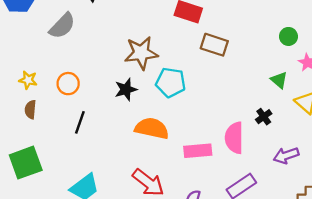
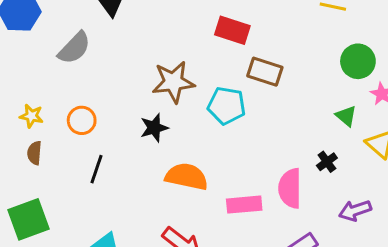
green circle: (288, 36) -> (358, 61), size x1.5
cyan pentagon: (171, 82) -> (226, 106), moved

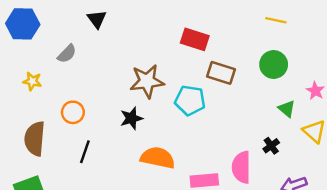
gray semicircle: (74, 48) -> (67, 54), size x0.7
green circle: (358, 61) -> (274, 65), moved
yellow star: (31, 116) -> (32, 81), moved
brown semicircle: (34, 153) -> (35, 139), size x1.8

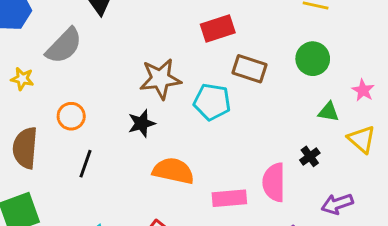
red rectangle: (195, 39) -> (218, 28), turned -36
gray semicircle: (67, 54) -> (64, 46), size x1.6
green triangle: (287, 109) -> (329, 112), turned -30

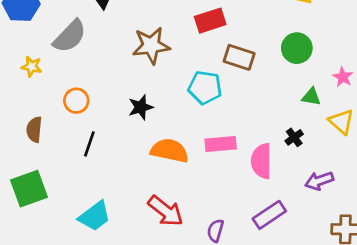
brown star: (160, 79) -> (151, 46), moved
brown semicircle: (25, 148) -> (34, 130), size x0.7
pink rectangle: (229, 198) -> (221, 144), moved

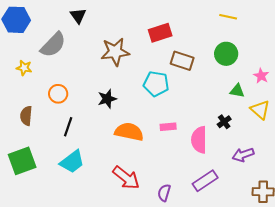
pink rectangle: (221, 144) -> (168, 127), size x0.7
cyan trapezoid: (95, 216) -> (72, 162), moved

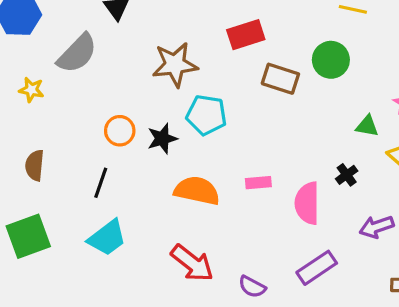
green circle: (226, 54) -> (331, 60), moved
cyan pentagon: (156, 84) -> (206, 115), moved
orange circle: (58, 94) -> (120, 131), moved
purple semicircle: (164, 193) -> (252, 287), turned -78

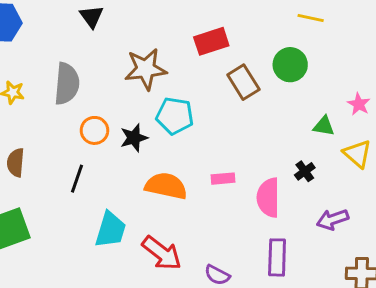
gray semicircle: (77, 53) -> (67, 84), moved, turned -39
brown rectangle: (280, 79) -> (243, 82), turned 40
cyan trapezoid: (107, 238) -> (111, 230), moved, turned -36
purple rectangle: (317, 268) -> (277, 257), turned -54

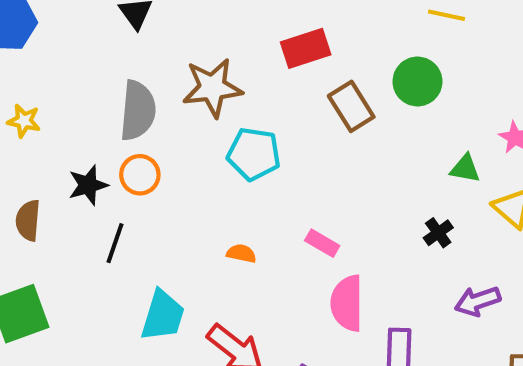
gray semicircle: (67, 84) -> (138, 111), moved
black star: (134, 138) -> (88, 185), moved
pink rectangle: (223, 179) -> (322, 243), turned 35
orange semicircle: (166, 186) -> (241, 253), size x0.5
pink semicircle: (268, 198) -> (347, 303), moved

